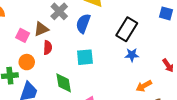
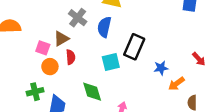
black rectangle: (127, 29) -> (134, 47), moved
blue star: (132, 55) -> (161, 68), moved
orange circle: (27, 62) -> (50, 67), moved

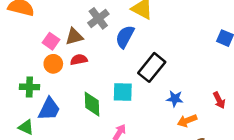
red semicircle: (71, 57) -> (79, 60), turned -112
cyan square: (111, 62) -> (123, 92), moved

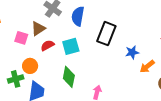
orange circle: (53, 64) -> (30, 66), moved
cyan square: (123, 92) -> (71, 46), moved
green diamond: (92, 104) -> (69, 77), turned 30

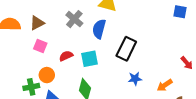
brown triangle: (38, 29) -> (37, 23), moved
blue star: (132, 52) -> (135, 79), moved

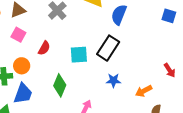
blue semicircle: (99, 29) -> (119, 15), moved
red semicircle: (66, 56) -> (44, 48), turned 136
cyan square: (89, 59) -> (79, 55), moved

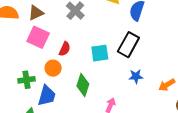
pink square: (18, 35) -> (38, 37), size x1.5
orange circle: (22, 66) -> (53, 68), moved

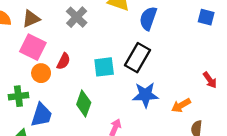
orange circle: (53, 68) -> (41, 73), moved
blue star: (136, 76) -> (145, 95), size x1.5

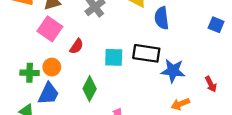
blue semicircle: (148, 18) -> (162, 18), turned -35
black rectangle: (138, 58) -> (146, 53), turned 60
orange circle: (41, 73) -> (52, 67), moved
blue star: (145, 95) -> (173, 71), moved

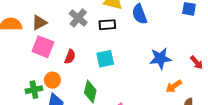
black rectangle: (146, 53) -> (107, 25), moved, size x0.7

